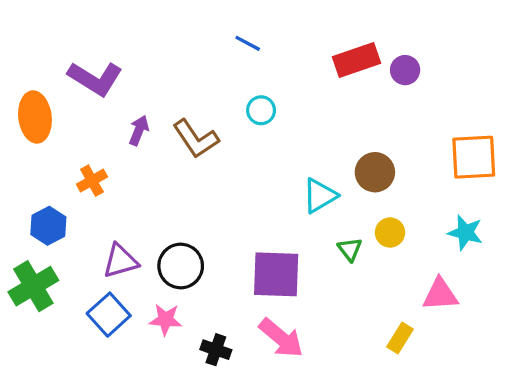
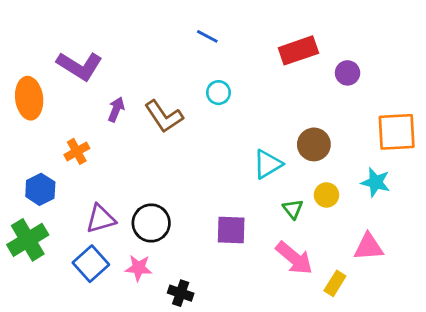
purple circle: (405, 70) -> (348, 73), moved
cyan star: (465, 233) -> (376, 182), moved
purple square: (276, 274) -> (231, 230), size x0.7
pink arrow: (281, 338) -> (294, 258), moved

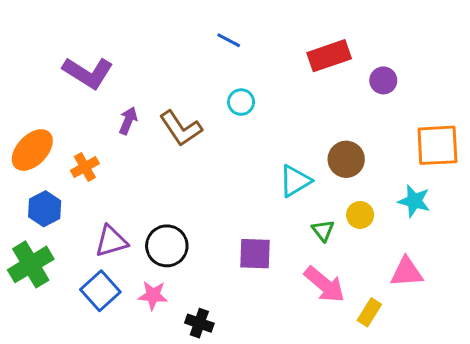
orange ellipse: (29, 98) -> (32, 150), moved, turned 51

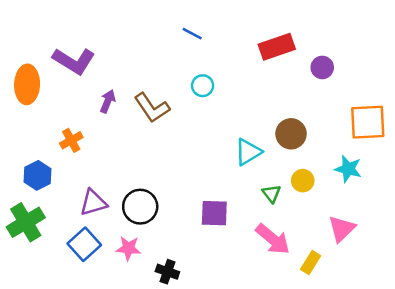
orange ellipse: (32, 150) -> (27, 84), moved, turned -42
pink triangle: (407, 272) -> (342, 229), turned -40

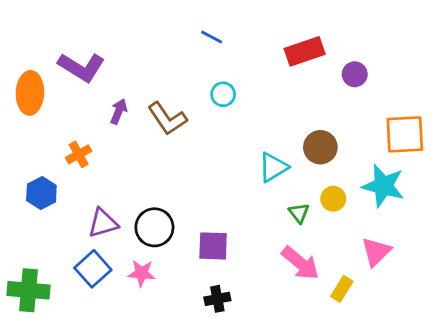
cyan star: (348, 169) -> (383, 186), size x1.4
purple square: (214, 213) -> (213, 246), moved
green cross: (26, 222) -> (29, 290), moved, turned 36
black cross: (167, 272) -> (217, 299), moved, turned -30

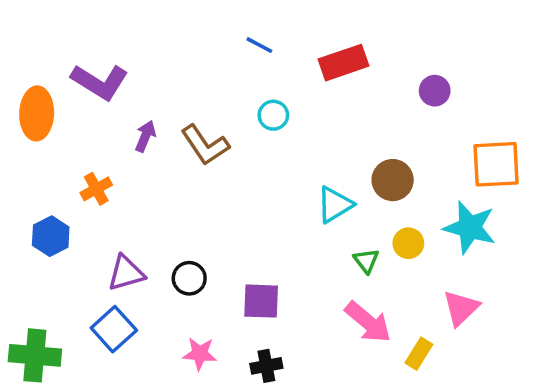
red rectangle: (305, 51) -> (343, 63), moved
black circle: (154, 227) -> (189, 278), size x0.7
pink star: (142, 273) -> (200, 354), moved

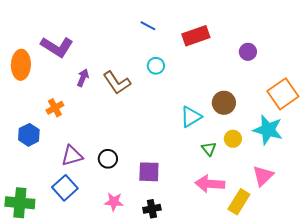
orange square: (496, 164) -> (283, 94), turned -32
pink arrow: (368, 322) -> (210, 184), turned 144
yellow rectangle: (419, 354) -> (239, 202), size x1.4

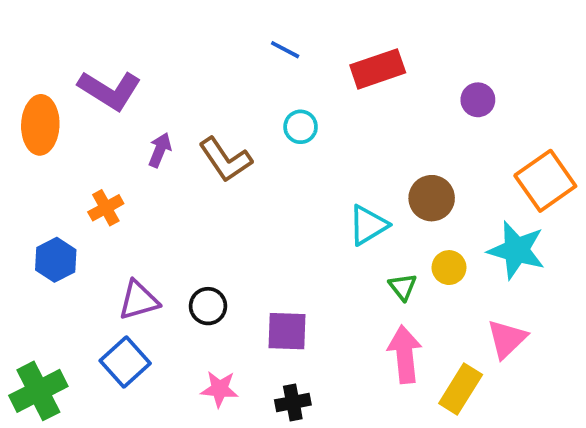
pink arrow: (210, 184) -> (405, 354), turned 80
green cross: (20, 203) -> (38, 391), turned -32

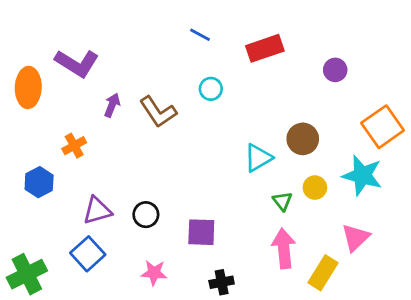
black cross: (293, 402) -> (222, 282), moved

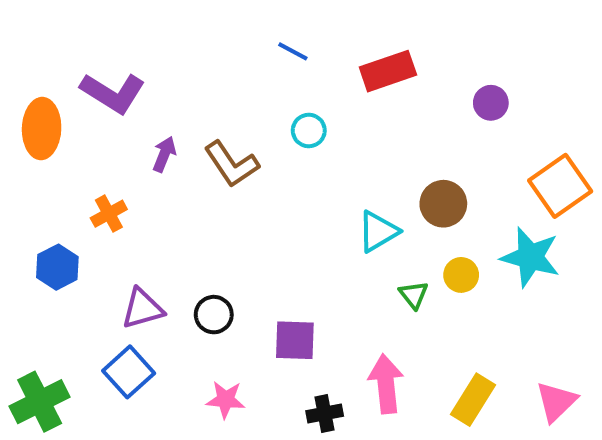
pink triangle: (355, 238) -> (556, 402), moved
pink arrow: (284, 248) -> (386, 384), moved

